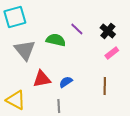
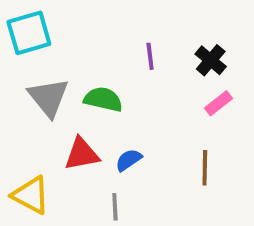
purple line: (77, 29) -> (150, 56), turned 40
green semicircle: (56, 40) -> (103, 99), moved

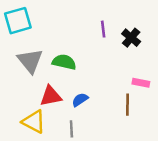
purple line: (150, 56) -> (103, 29), moved
pink rectangle: (218, 103) -> (141, 83), moved, turned 49
yellow triangle: (31, 195) -> (34, 122), moved

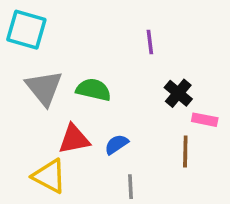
cyan square: (18, 21) -> (26, 30), turned 32
black cross: (131, 38) -> (178, 93), moved
gray line: (71, 129) -> (131, 187), moved

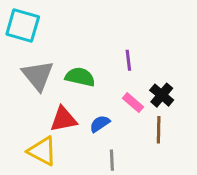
purple line: (150, 42) -> (128, 60), moved
black cross: (178, 93) -> (162, 95), moved
pink rectangle: (205, 120) -> (133, 103), moved, turned 30

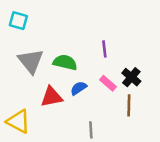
cyan square: (23, 26) -> (18, 21), size x0.7
blue semicircle: (100, 124) -> (79, 88), moved
yellow triangle: (42, 151) -> (18, 121), moved

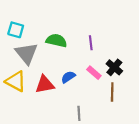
cyan square: (18, 21) -> (16, 30), moved
green semicircle: (65, 62) -> (56, 41), moved
yellow triangle: (18, 121) -> (16, 81), moved

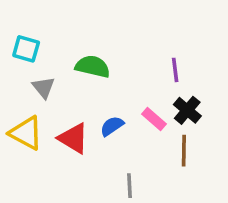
purple line: (91, 43) -> (175, 70), moved
gray triangle: (26, 53) -> (44, 87), size x0.6
red triangle: (45, 84) -> (73, 138), turned 42

